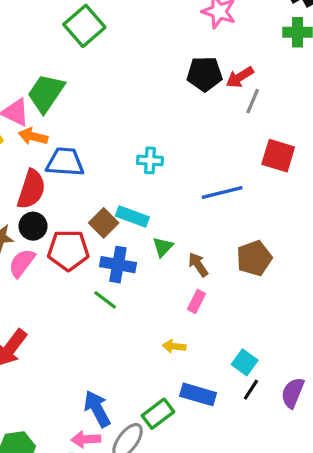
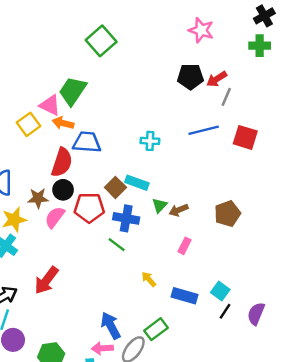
blue line: (222, 192) -> (204, 130), moved
brown arrow: (198, 265) -> (179, 210), moved, turned -78
yellow arrow: (174, 346) -> (149, 279), moved, turned 42
blue rectangle: (198, 394) -> (185, 296), moved

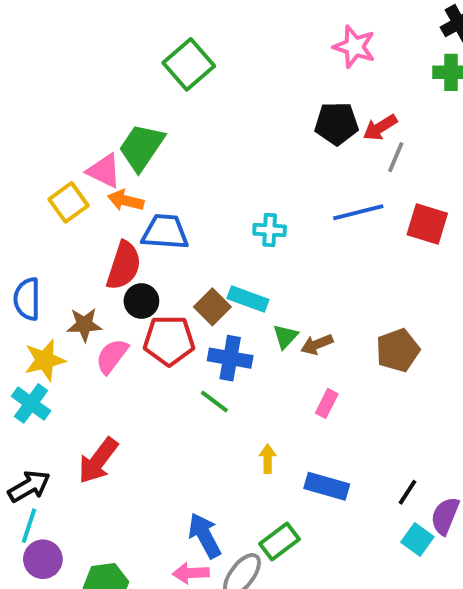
black circle: (63, 190) -> (141, 301), moved
yellow arrow: (149, 279) -> (268, 459), turned 42
cyan square: (220, 291) -> (417, 540), moved
black line: (225, 311) -> (408, 492), moved

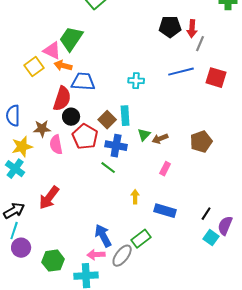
red arrow: (380, 128) -> (192, 29), turned -54
cyan rectangle: (248, 299) -> (125, 116), turned 66
red pentagon: (169, 340) -> (85, 137), turned 30
pink semicircle: (112, 356) -> (56, 145), turned -48

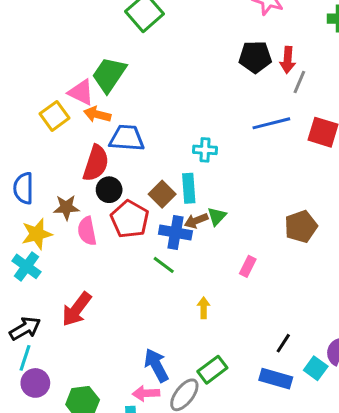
cyan cross: (136, 81) -> (205, 150), moved
brown arrow: (160, 139) -> (196, 221), moved
blue rectangle: (165, 211) -> (276, 379), moved
black line: (206, 214) -> (283, 343), moved

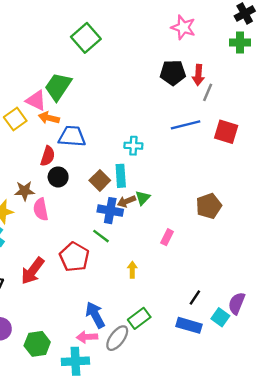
red semicircle: (96, 163) -> (48, 156), size x0.7
red pentagon: (130, 219) -> (74, 257), moved

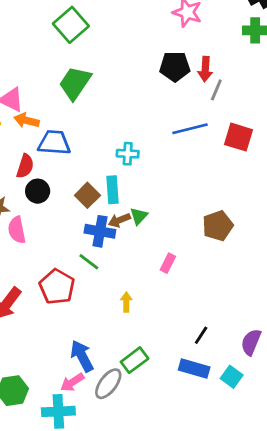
green trapezoid: (58, 87) -> (75, 83), moved
cyan square: (220, 317) -> (232, 377), moved
pink arrow: (87, 337) -> (72, 382), turned -30

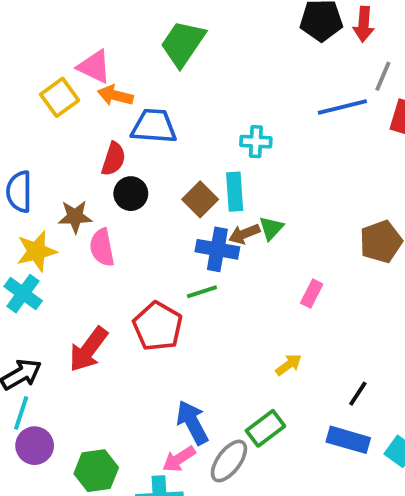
gray line: (216, 90) -> (383, 76), moved
green line: (89, 262) -> (202, 292), turned -55
yellow arrow: (126, 302) -> (289, 365), moved, turned 54

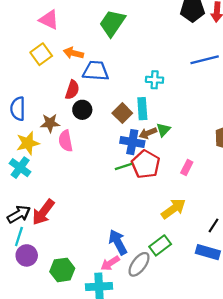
pink triangle: (94, 67) -> (49, 20), moved
red pentagon: (158, 326) -> (146, 164), moved
red arrow: (88, 349) -> (43, 212), moved
yellow arrow: (289, 365) -> (173, 209), size x1.6

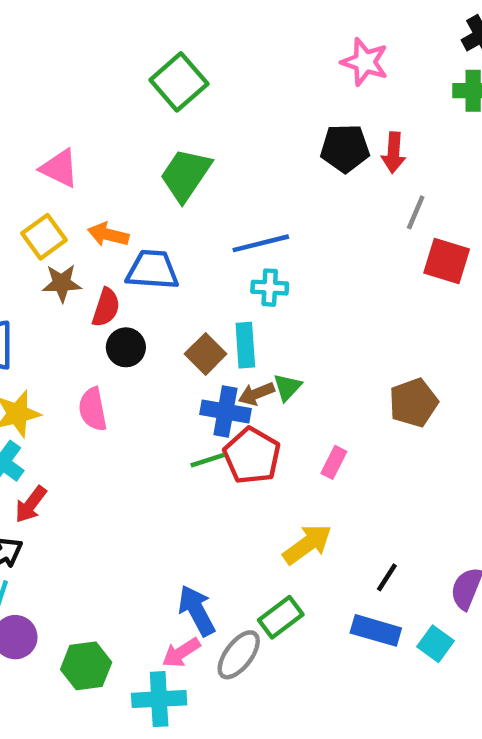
blue line: (205, 60) -> (261, 243), moved
brown star: (50, 123) -> (62, 283), moved
red arrow: (43, 212) -> (31, 504), moved, size x0.7

